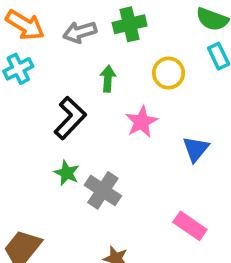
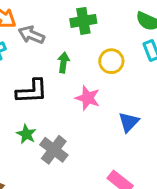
gray arrow: (80, 32) -> (31, 35), moved, turned 35
black L-shape: (70, 118) -> (32, 91), turned 40
pink star: (141, 122) -> (88, 98), turned -30

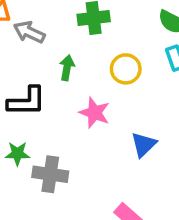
green star: (26, 134) -> (17, 154), turned -30
gray cross: (54, 150) -> (50, 174), turned -32

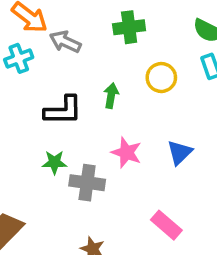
green arrow: (67, 68) -> (111, 96), moved
pink star: (95, 113) -> (127, 153), moved

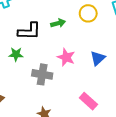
green arrow: (111, 96) -> (58, 23), turned 64
green star: (54, 162) -> (16, 54), moved

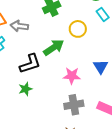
green arrow: (58, 23) -> (54, 47), size x1.5
gray cross: (42, 74) -> (74, 105), moved

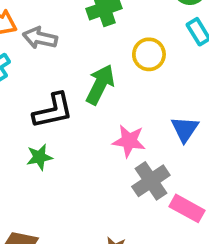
green arrow: (54, 47) -> (100, 84), turned -35
gray cross: (74, 105) -> (151, 181), moved, turned -30

